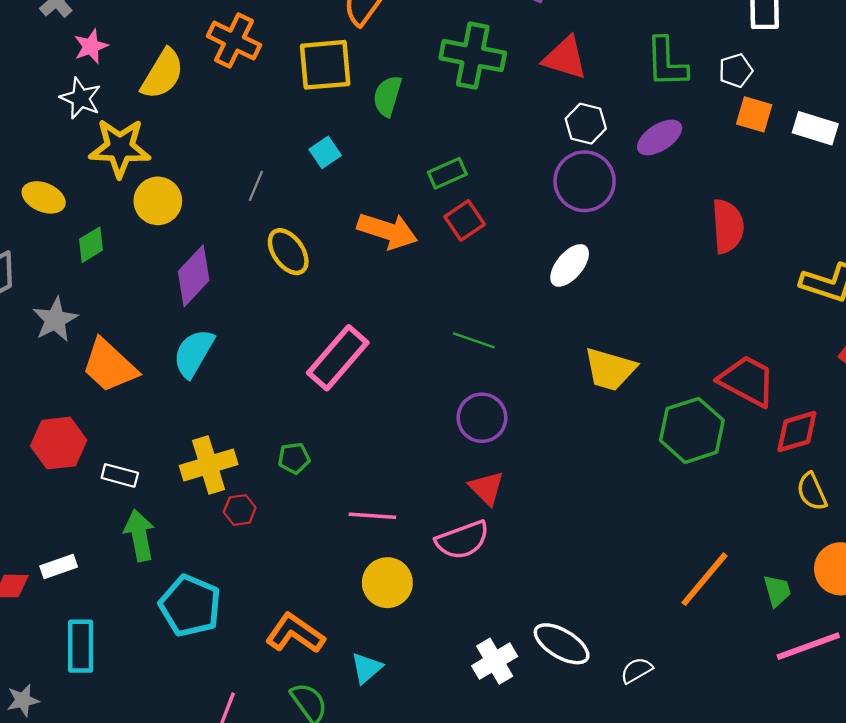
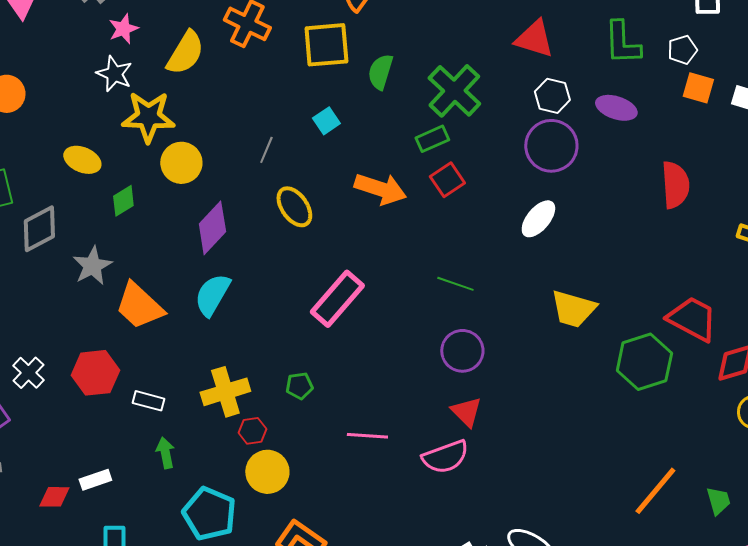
green cross: (473, 56) -> (454, 91), moved, turned 32
purple ellipse: (660, 137) -> (616, 108), turned 51
green arrow: (139, 535) -> (165, 453), size x0.7
yellow circle: (387, 583) -> (267, 472), moved

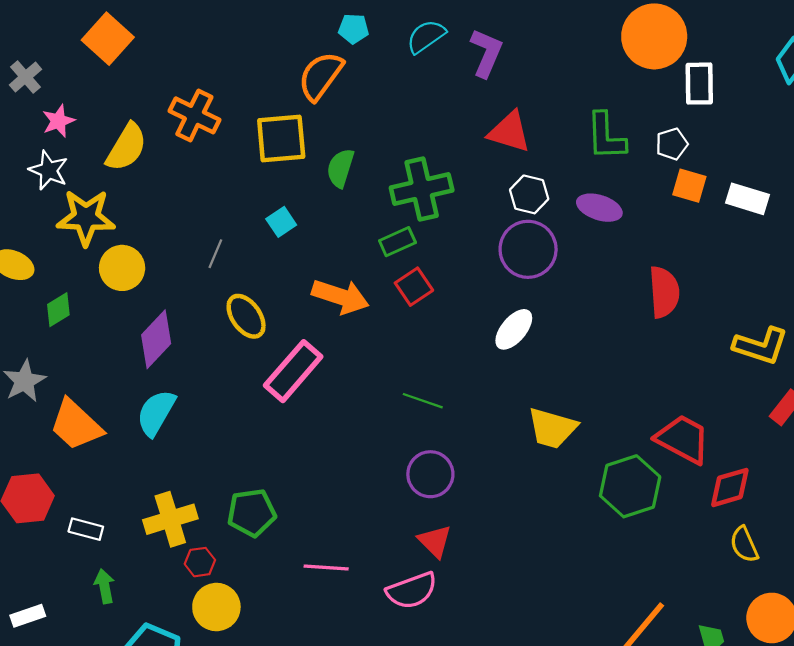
green cross: (454, 91) -> (422, 189), turned 34
pink rectangle: (337, 299) -> (293, 371), moved
green pentagon: (299, 386) -> (252, 513), size x1.6

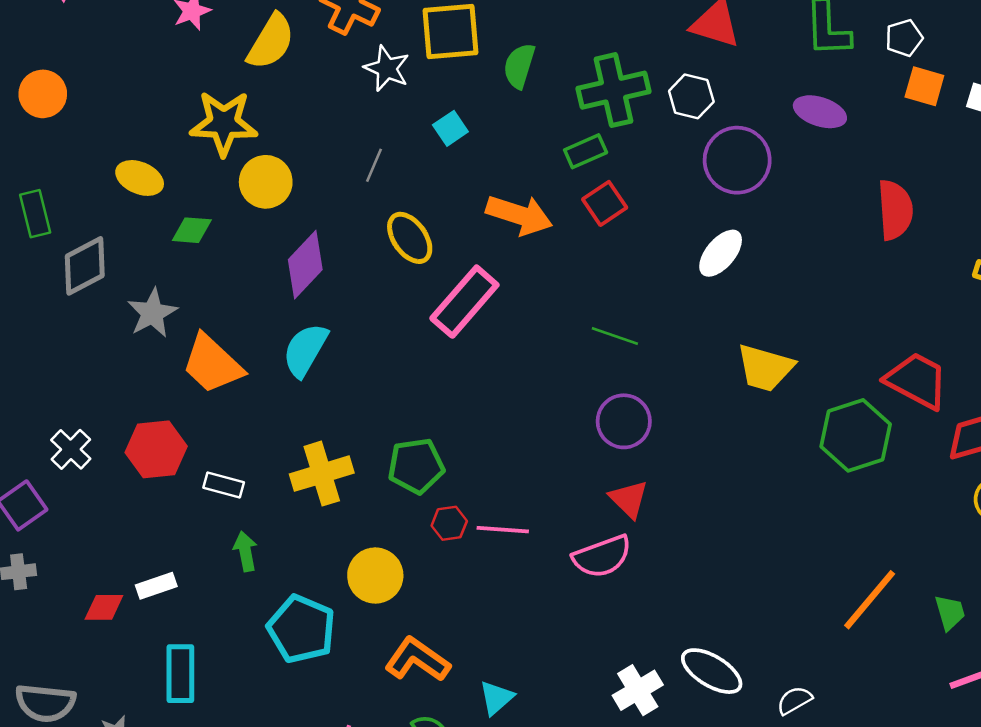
white star: (49, 170) -> (387, 68), moved
white hexagon: (529, 194) -> (691, 96), moved
green diamond: (58, 310) -> (192, 230), turned 36
red hexagon: (200, 562) -> (449, 523), moved

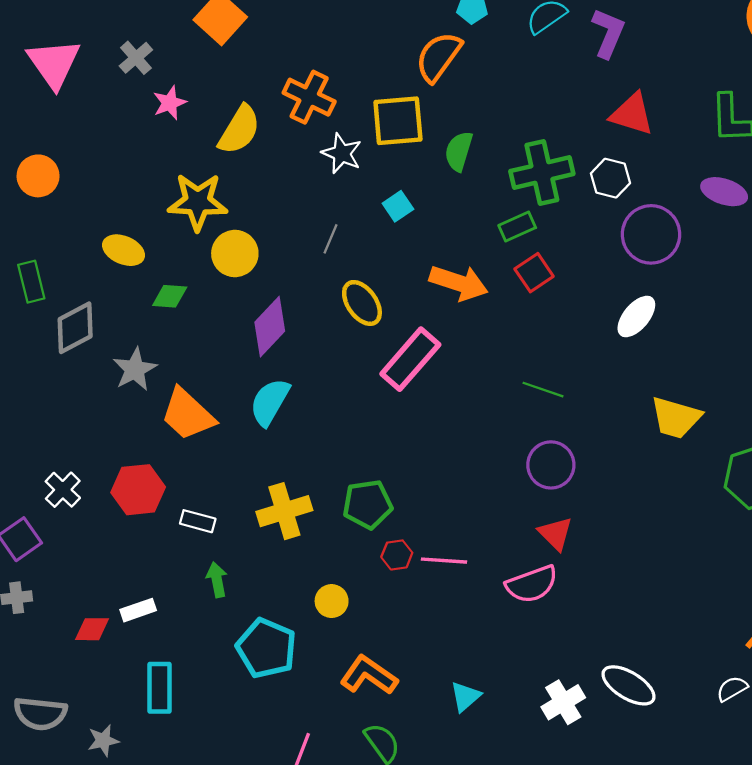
yellow circle: (375, 576) -> (332, 601), size x0.7
cyan triangle: (496, 698) -> (465, 697), moved
white semicircle: (794, 700) -> (732, 689), moved

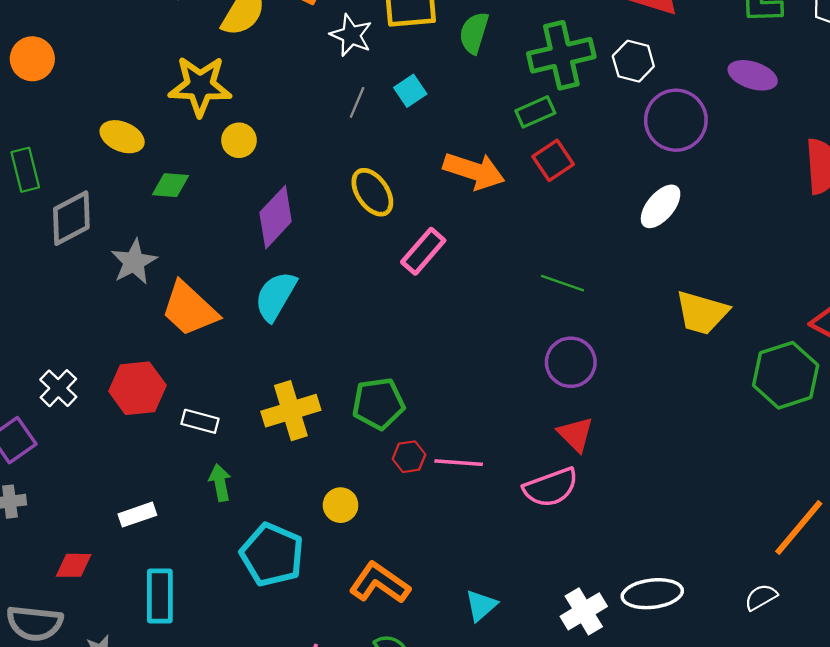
gray line: (330, 239) -> (357, 102), moved
yellow circle: (235, 254) -> (239, 140), size x0.7
pink rectangle: (410, 359) -> (423, 251), size x0.7
red diamond: (92, 629) -> (74, 565), moved
white ellipse: (629, 685) -> (652, 594), turned -38

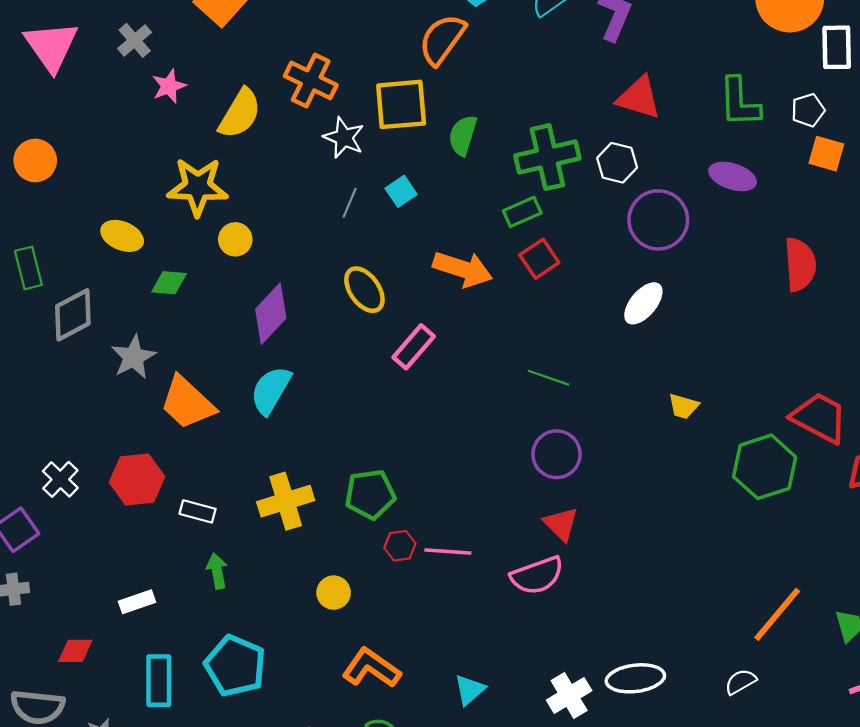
yellow trapezoid: (702, 313) -> (683, 406), size x0.6
cyan pentagon: (272, 555) -> (235, 666), moved

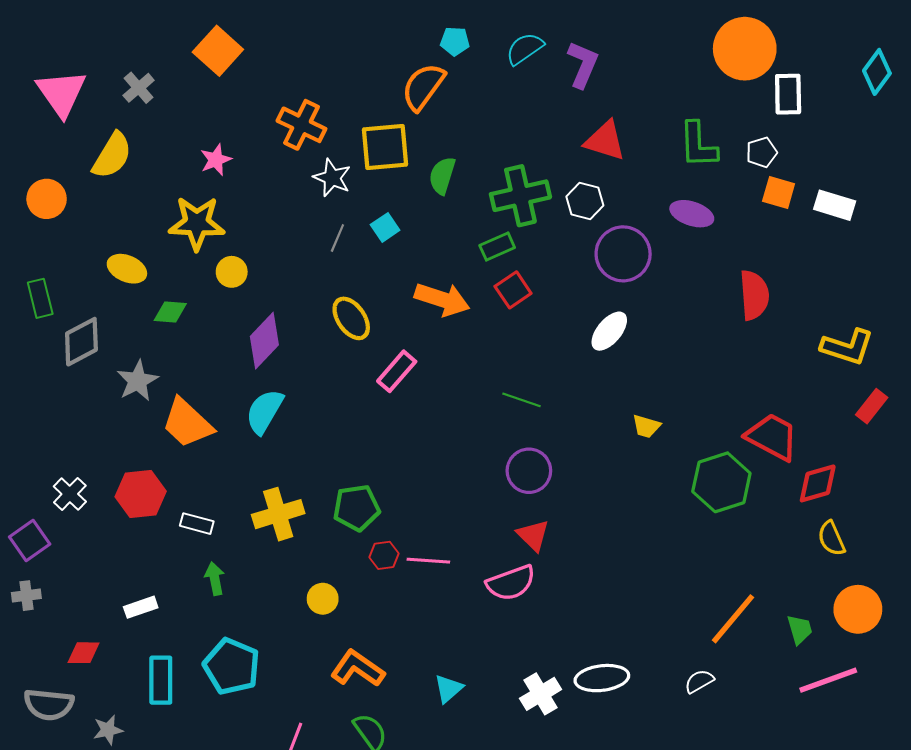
pink star: (169, 86) -> (216, 160), moved
yellow semicircle: (240, 114) -> (112, 155), moved

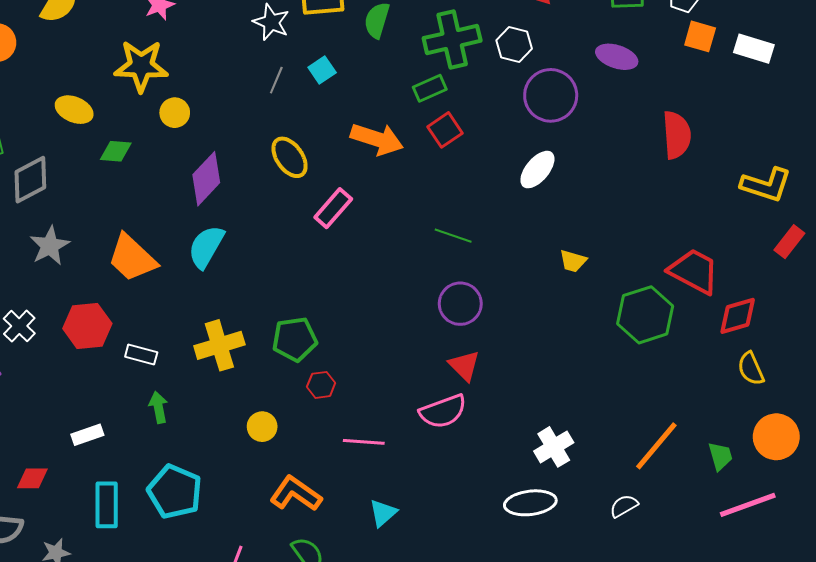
gray star: (138, 381) -> (50, 246), moved
pink line: (428, 561) -> (364, 442), moved
white cross: (541, 694) -> (554, 447), moved

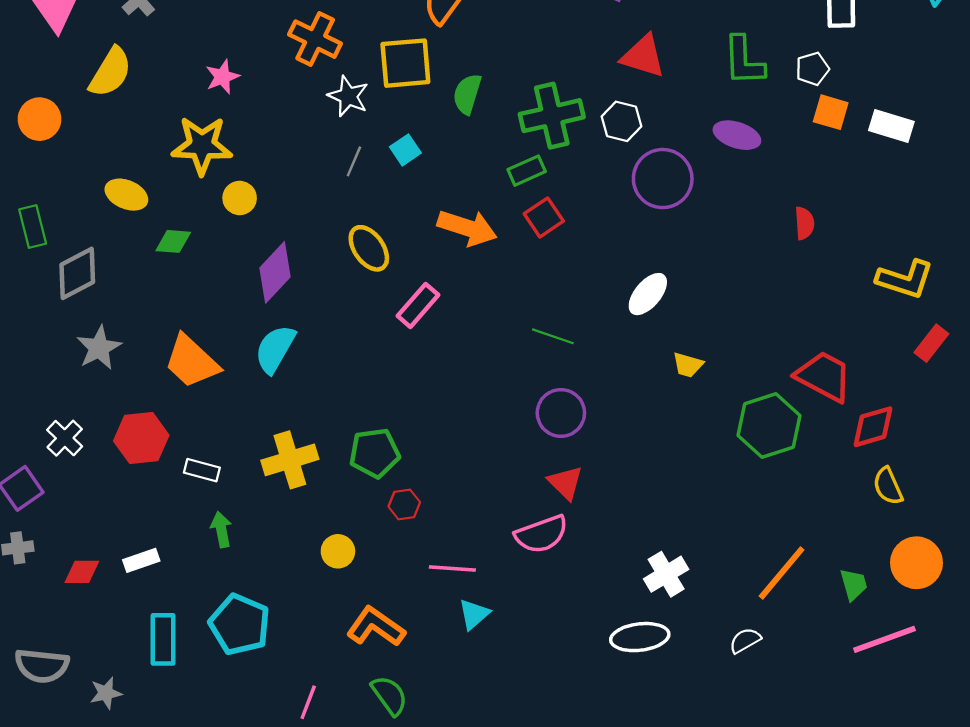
red semicircle: (677, 135) -> (804, 223), size x0.6
white ellipse: (537, 170) -> (648, 294), moved
red diamond: (32, 478) -> (82, 572), moved
cyan triangle: (383, 513) -> (474, 614), moved

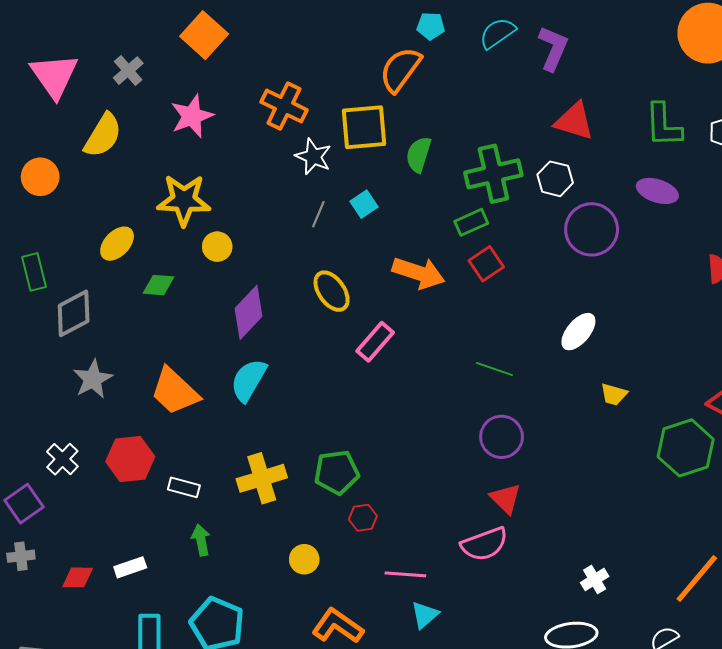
pink star: (222, 77) -> (192, 116), moved, size x1.4
yellow ellipse: (126, 195) -> (117, 244), turned -69
white cross: (666, 574) -> (595, 579), size x0.7

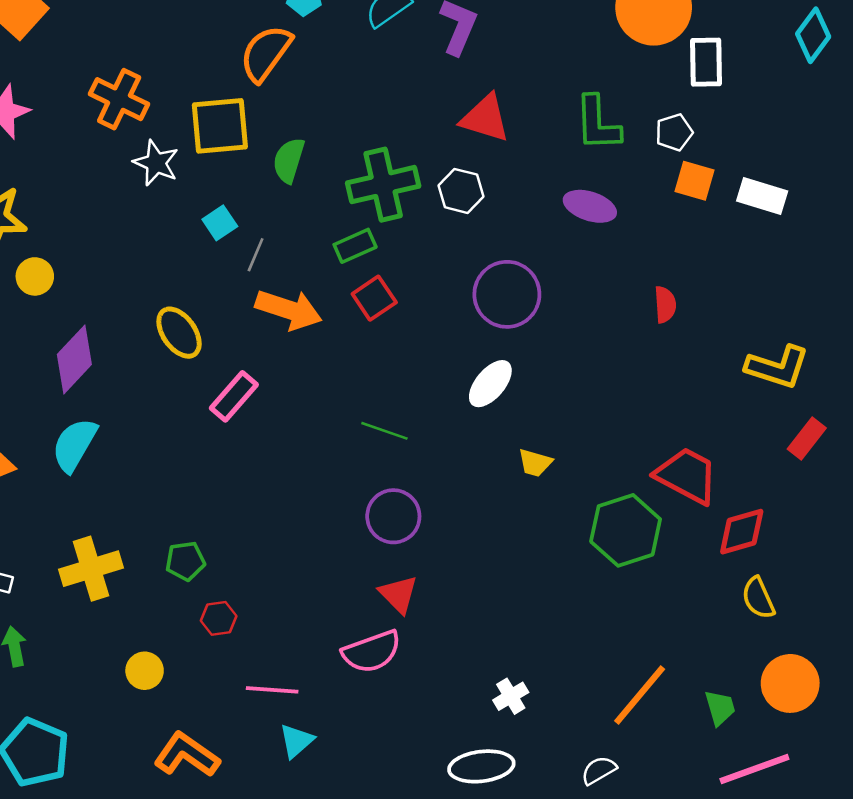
gray line: (318, 214) -> (256, 255), moved
purple circle: (592, 229) -> (507, 294), moved
green pentagon: (337, 472) -> (185, 561), size x0.7

